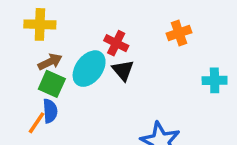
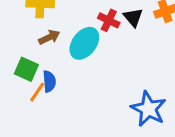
black triangle: (123, 70) -> (133, 17), moved
green square: (52, 84) -> (26, 69), moved

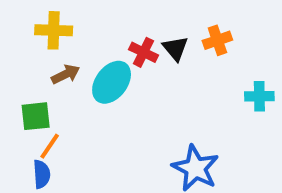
green square: (26, 69) -> (36, 116), turned -30
blue semicircle: (49, 81) -> (42, 174), moved

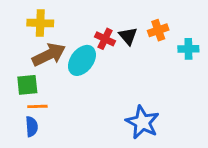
brown arrow: (66, 74) -> (49, 55), size x1.6
cyan cross: (259, 96) -> (188, 49), moved
orange line: (50, 146) -> (37, 106), turned 54

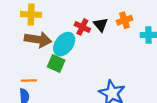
brown arrow: (49, 55) -> (38, 40), turned 35
green square: (27, 85) -> (56, 63), moved, turned 30

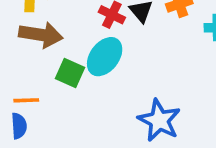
cyan ellipse: (64, 44) -> (105, 57), moved

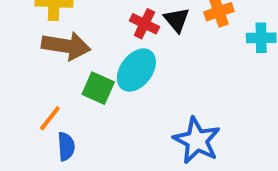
orange line: (26, 100) -> (50, 118), turned -50
blue semicircle: (19, 126) -> (66, 146), moved

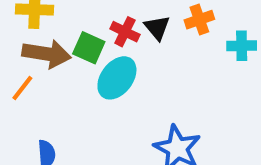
green square: (98, 88) -> (89, 48), moved
orange line: (50, 118) -> (22, 88), moved

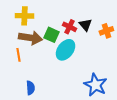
orange cross: (199, 20) -> (106, 31), moved
orange line: (22, 88) -> (18, 55), turned -48

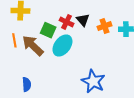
brown arrow: (30, 38) -> (33, 45), moved, turned -145
orange line: (18, 55) -> (14, 40), moved

